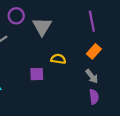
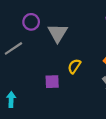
yellow semicircle: (58, 59) -> (74, 66), turned -64

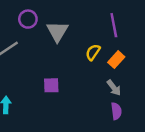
yellow semicircle: (74, 66) -> (93, 52), moved

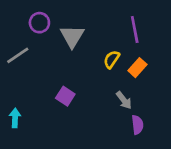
purple square: (51, 85) -> (65, 96), turned 35
gray arrow: (114, 88) -> (124, 100), moved

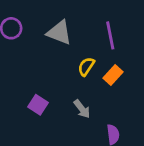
gray triangle: (72, 36) -> (59, 33), moved, turned -40
gray arrow: (124, 100) -> (82, 109), moved

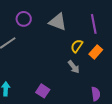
purple square: (38, 105) -> (43, 91), moved
gray arrow: (82, 109) -> (74, 67), moved

